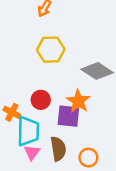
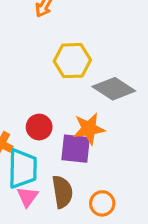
yellow hexagon: (51, 50) -> (72, 61), moved
orange star: (78, 101) -> (89, 129), turned 30

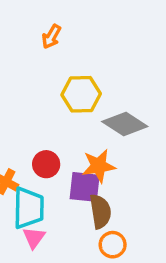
brown semicircle: (62, 192) -> (100, 211), moved

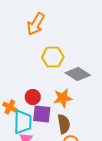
orange arrow: (51, 37) -> (36, 24), size x1.6
purple square: (85, 187) -> (42, 114), moved

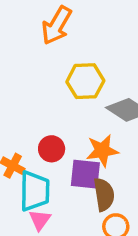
purple square: (42, 114) -> (85, 174), moved

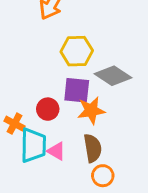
purple square: (85, 174) -> (77, 90), moved
pink triangle: (40, 220) -> (56, 151), moved, turned -36

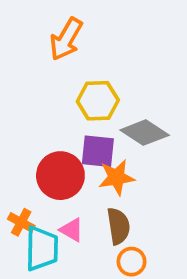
red circle: (48, 109) -> (60, 176), size x1.6
orange cross: (14, 124) -> (21, 222), moved
cyan trapezoid: (33, 145) -> (42, 248), moved

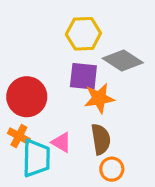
red circle: (60, 176) -> (27, 97), moved

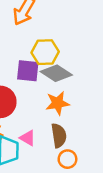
gray diamond: (123, 61) -> (56, 73), moved
purple square: (83, 76) -> (28, 71), moved

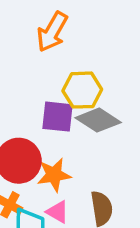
orange star: (58, 103) -> (54, 175), moved

